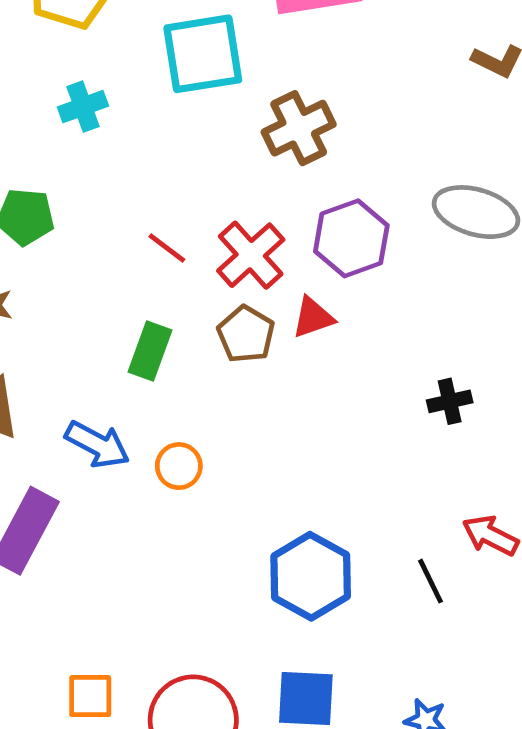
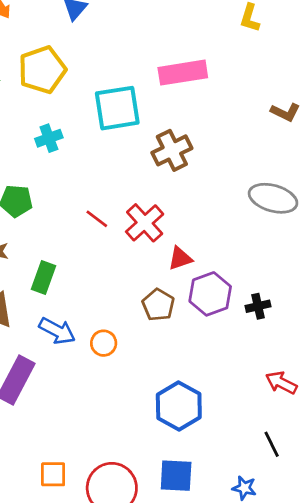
purple hexagon: (351, 238) -> (210, 294), moved
brown pentagon: (246, 334) -> (158, 305), moved
green rectangle: (150, 351) -> (43, 278), moved
black line: (430, 581) -> (272, 444), moved

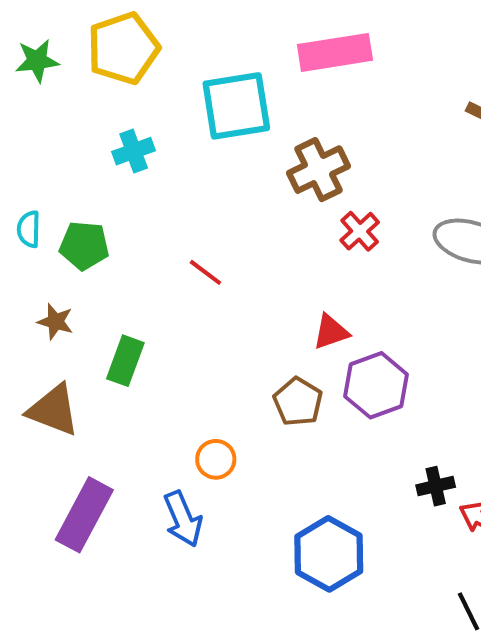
red cross: (145, 223) -> (360, 231), moved, size x0.7
black cross: (258, 306) -> (436, 486), moved
blue arrow: (57, 331) -> (183, 519), moved, turned 39

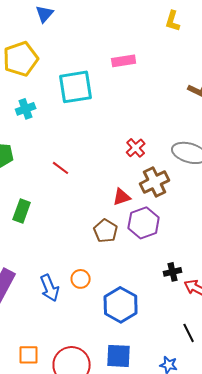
pink rectangle: (335, 52) -> (124, 61), size x0.7
brown cross: (319, 170) -> (155, 182), moved
orange circle: (216, 459) -> (81, 279), moved

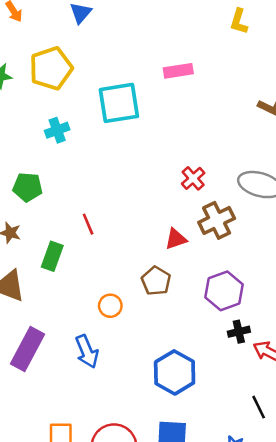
red line: (61, 168) -> (88, 224), moved, turned 30
purple hexagon: (144, 223) -> (224, 291), moved
orange circle: (81, 279) -> (110, 306), moved

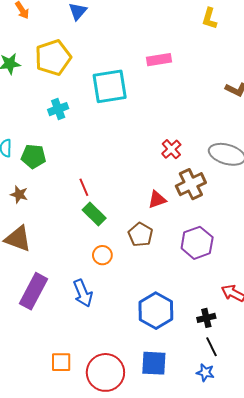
green rectangle: (52, 256) -> (94, 214), moved, turned -65
black cross: (239, 332) -> (206, 318), moved
black line: (259, 407) -> (211, 347), moved

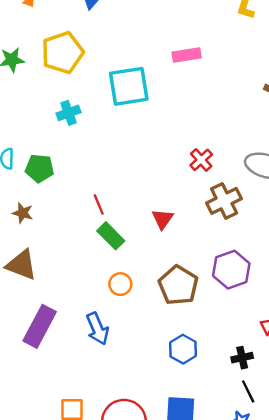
red triangle: (157, 200) -> (163, 219), moved, turned -36
brown pentagon: (140, 235) -> (178, 285), moved, size x1.4
blue hexagon: (156, 311) -> (183, 349), size x0.7

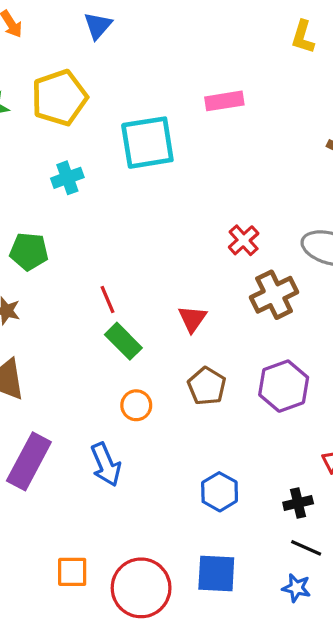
brown pentagon: (178, 285) -> (207, 386), moved, size x0.7
black line: (248, 391) -> (306, 548), turned -40

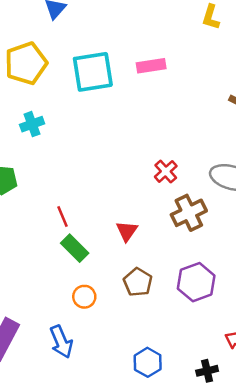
cyan square: (147, 143) -> (93, 72), moved

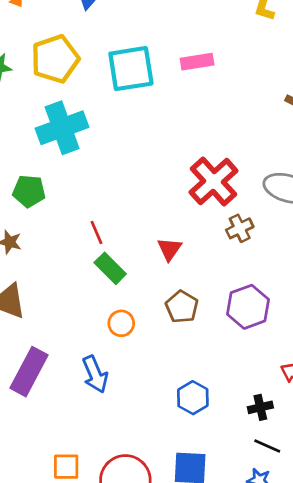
cyan cross: (32, 124) -> (62, 128), size x1.8
red cross: (166, 171) -> (214, 181), size x1.8
brown cross: (189, 213) -> (240, 228), size x0.7

